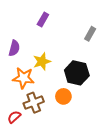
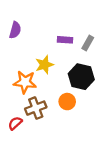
purple rectangle: (43, 19) -> (65, 40), moved, turned 64
gray rectangle: (90, 34) -> (88, 43), moved
purple semicircle: (14, 48) -> (15, 30), moved

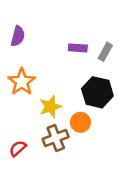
yellow star: (44, 65) -> (50, 107), moved
orange star: (25, 82) -> (22, 82), moved, turned 30
brown cross: (36, 108) -> (56, 138), moved

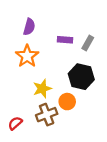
purple semicircle: (18, 36) -> (29, 27), moved
orange star: (22, 82) -> (27, 56), moved

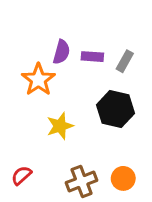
purple semicircle: (29, 27) -> (62, 52), moved
orange circle: (67, 102) -> (123, 178), moved
brown cross: (47, 115) -> (82, 182), moved

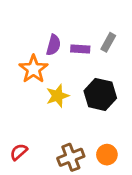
gray rectangle: (125, 61) -> (108, 42), moved
yellow star: (60, 126) -> (57, 96), moved

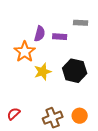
gray rectangle: (108, 42) -> (81, 23), moved, turned 64

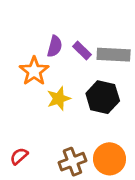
gray rectangle: (81, 23) -> (114, 55), moved, size x1.6
purple rectangle: (60, 37) -> (82, 50), turned 40
orange circle: (80, 116) -> (109, 159), size x1.5

